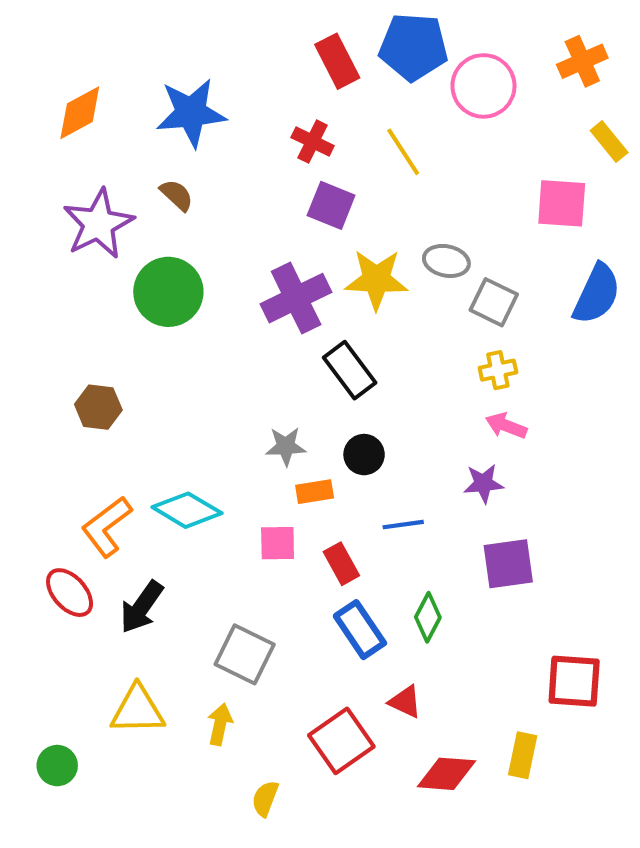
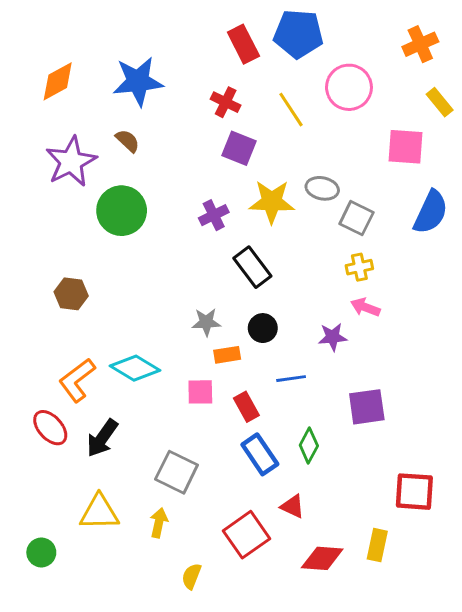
pink circle: (483, 86) -> (349, 87), moved
purple cross: (296, 298) -> (214, 215), size x0.6
purple star: (483, 483) -> (333, 337), moved

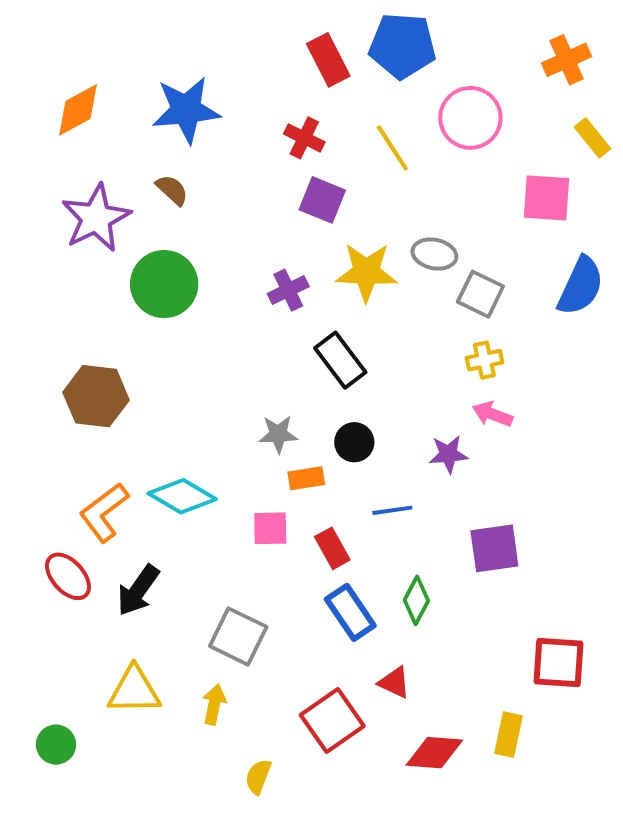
brown hexagon: (71, 294) -> (96, 396), size x1.4

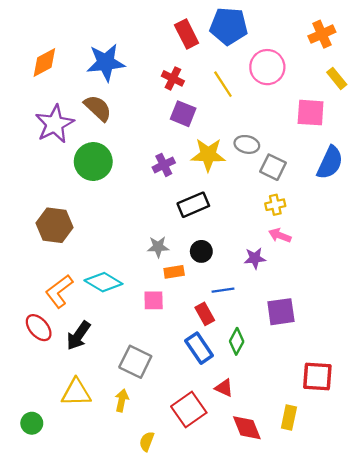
brown semicircle: (172, 190) -> (98, 108), size x1.5
black rectangle: (340, 360) -> (193, 205), turned -76
red rectangle: (332, 548) -> (205, 314), moved
red diamond: (434, 753) -> (247, 428), turned 64

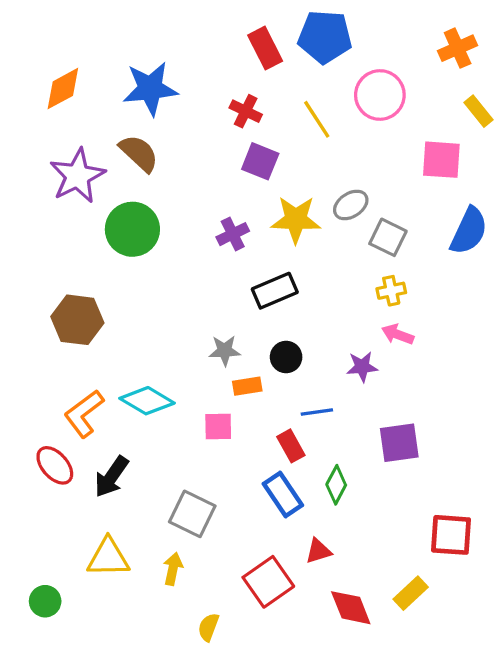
gray ellipse: (247, 144) -> (351, 205), turned -45
red triangle: (224, 388) -> (318, 551), turned -42
yellow rectangle: (289, 418) -> (411, 593), turned 35

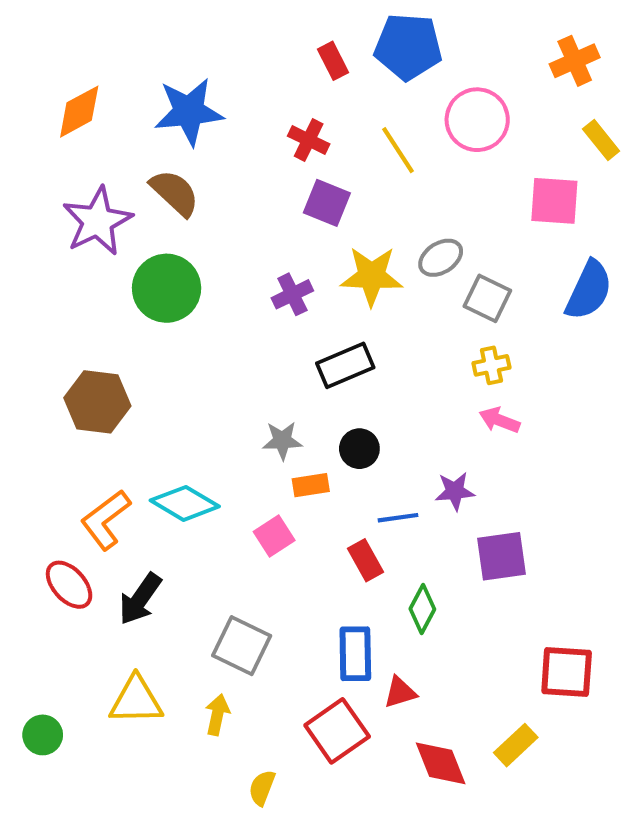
red rectangle: (265, 48) -> (333, 61), size x0.7
purple star: (362, 367) -> (455, 491), moved
pink square: (218, 427) -> (274, 536), turned -32
blue rectangle: (283, 494) -> (355, 654), moved, turned 33
green circle: (45, 601) -> (43, 735), moved

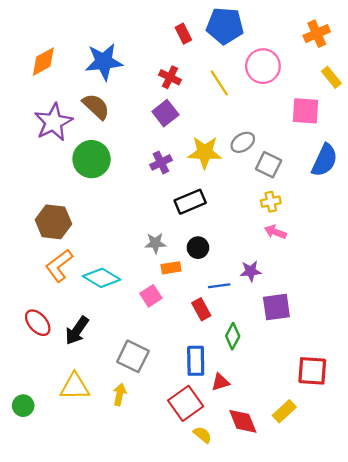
purple square: (327, 203) -> (165, 113), moved, turned 30
orange L-shape: (106, 520) -> (59, 266), moved
yellow semicircle: (262, 788) -> (202, 435), moved, turned 108

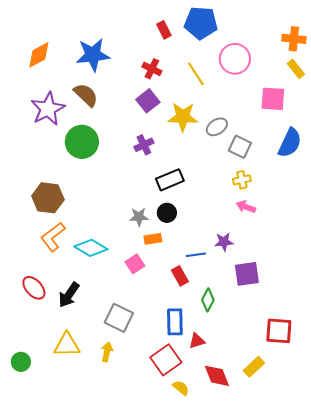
orange cross: (317, 34) -> (294, 39), moved, turned 30
yellow star: (205, 152) -> (183, 117), moved
black circle: (198, 248) -> (167, 213), moved

